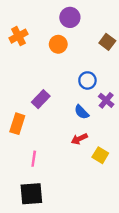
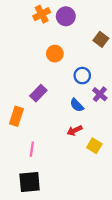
orange cross: (19, 36) -> (42, 14), moved
orange circle: (58, 44) -> (55, 54), moved

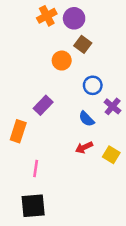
brown square: (101, 39) -> (83, 44), moved
yellow square: (94, 146) -> (111, 155), moved

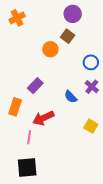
orange cross: (47, 16) -> (17, 18), moved
purple circle: (74, 18) -> (73, 14), moved
blue circle: (93, 85) -> (91, 62), moved
red arrow: (84, 147) -> (43, 118), moved, size x1.5

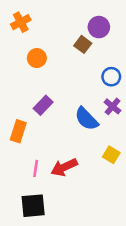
purple circle: (73, 14) -> (99, 27), moved
orange circle: (50, 49) -> (37, 58), moved
blue semicircle: (71, 97) -> (86, 119), size x1.5
red arrow: (43, 118) -> (64, 167), moved

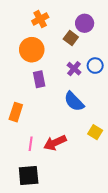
orange cross: (21, 22) -> (40, 19), moved
orange circle: (37, 58) -> (32, 50), size x1.5
purple rectangle: (43, 105) -> (39, 79), moved, turned -56
purple cross: (113, 106) -> (74, 69), moved

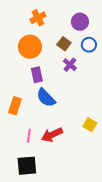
brown square: (71, 38) -> (64, 44), moved
blue circle: (95, 66) -> (89, 45), moved
blue semicircle: (74, 101) -> (46, 98), moved

